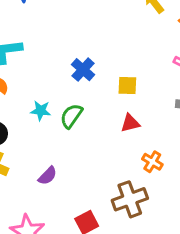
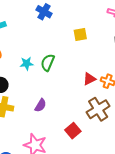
blue cross: (83, 70) -> (44, 12), moved
red triangle: (130, 123) -> (89, 79), moved

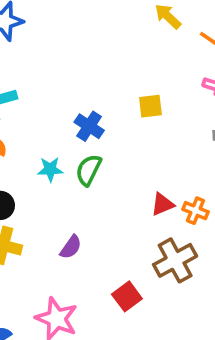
blue cross: (44, 12) -> (89, 126), moved
yellow square: (80, 35) -> (150, 106), moved

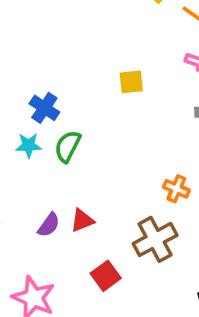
blue cross: (89, 126) -> (44, 108), moved
red triangle: (162, 204) -> (82, 220), moved

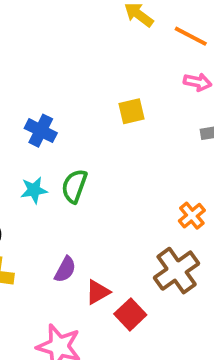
blue cross: (44, 108) -> (41, 131), moved
orange cross: (176, 189) -> (192, 216), turned 35
red triangle: (82, 220) -> (98, 292), moved

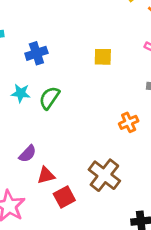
blue cross: (41, 131) -> (36, 53), turned 30
orange cross: (192, 216) -> (129, 122), moved
brown cross: (177, 271) -> (104, 175), turned -32

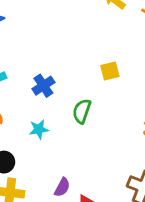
green semicircle: (49, 98) -> (82, 111), moved

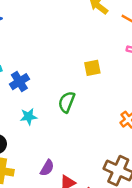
blue cross: (43, 86) -> (19, 82), moved

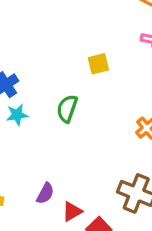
cyan star: (29, 117) -> (17, 115), moved

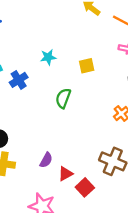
cyan star: (17, 115) -> (48, 57), moved

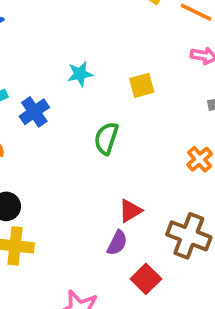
purple semicircle: (46, 160) -> (117, 243), moved
red triangle: (65, 174) -> (130, 211), moved

